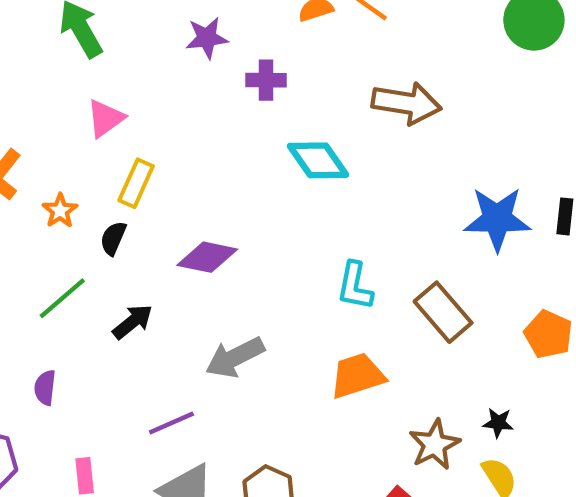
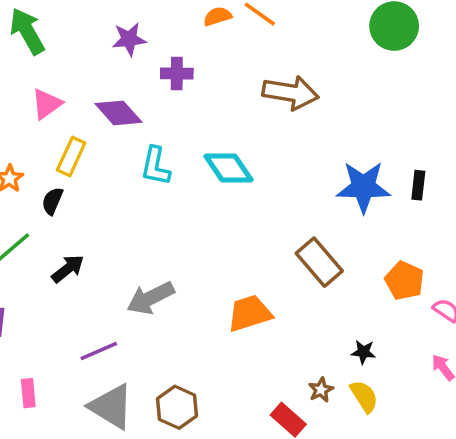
cyan diamond: (318, 160) -> (229, 168), moved
purple diamond: (207, 257) -> (118, 113), moved, turned 36
cyan L-shape: (355, 286) -> (156, 166), moved
brown star: (435, 445) -> (321, 390), moved, size x0.6

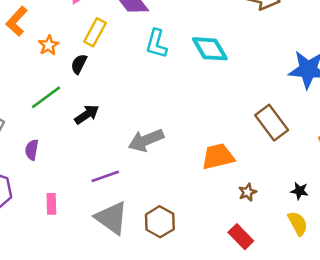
brown star: (321, 390) -> (247, 192), moved

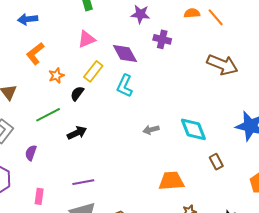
cyan L-shape: (156, 44) -> (125, 86), moved
cyan diamond: (210, 49) -> (193, 129), moved
brown rectangle: (272, 123) -> (216, 162), size x0.6
gray arrow: (146, 140) -> (151, 130), moved, size x0.6

